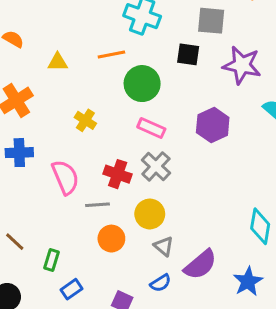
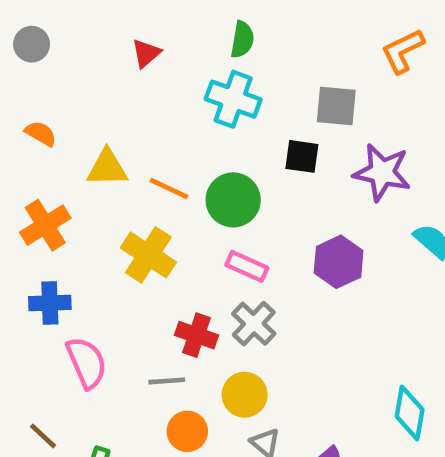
orange line: (111, 54) -> (169, 188), moved, turned 36
yellow triangle: (58, 62) -> (107, 168), size x1.4
yellow cross: (85, 120) -> (148, 255), size x1.6
pink semicircle: (65, 177) -> (87, 363), moved

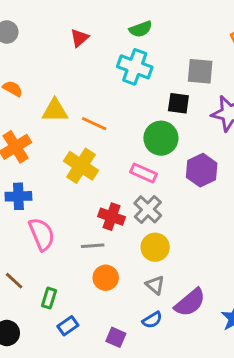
green semicircle: (242, 40) -> (141, 29), turned 60
green circle: (233, 200) -> (161, 138), moved
yellow circle: (245, 395) -> (155, 247), moved

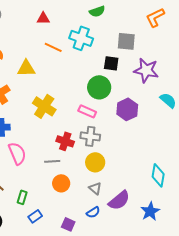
green semicircle: (141, 29) -> (97, 11), moved
red triangle: (80, 38) -> (43, 18), turned 40
orange line: (94, 124) -> (53, 47), moved
gray cross: (148, 209) -> (90, 136), turned -36

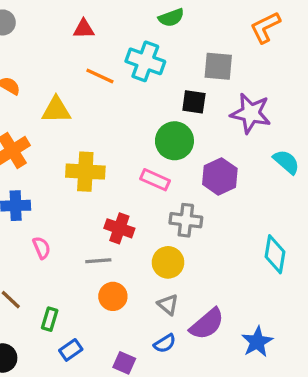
yellow cross: (44, 106) -> (85, 172), turned -30
gray cross: (90, 136) -> (186, 220), moved
pink semicircle: (17, 153) -> (42, 248), size x0.6
cyan diamond: (158, 175) -> (275, 254), moved

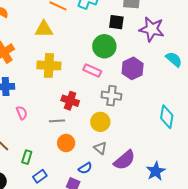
yellow triangle: (56, 110) -> (44, 29), moved
blue semicircle: (165, 343) -> (85, 168), moved

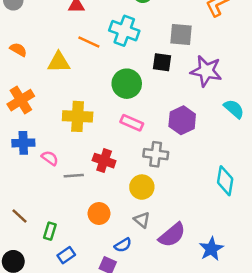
yellow triangle: (44, 29) -> (59, 62), moved
green circle: (104, 46) -> (127, 84), moved
pink semicircle: (22, 113) -> (50, 158), moved, turned -32
gray line: (57, 121) -> (74, 176), moved

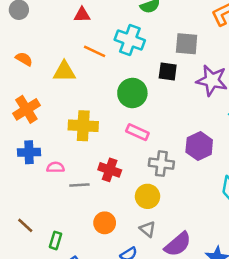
purple hexagon: (182, 120) -> (199, 146), moved
pink semicircle: (50, 158) -> (55, 167), turned -36

